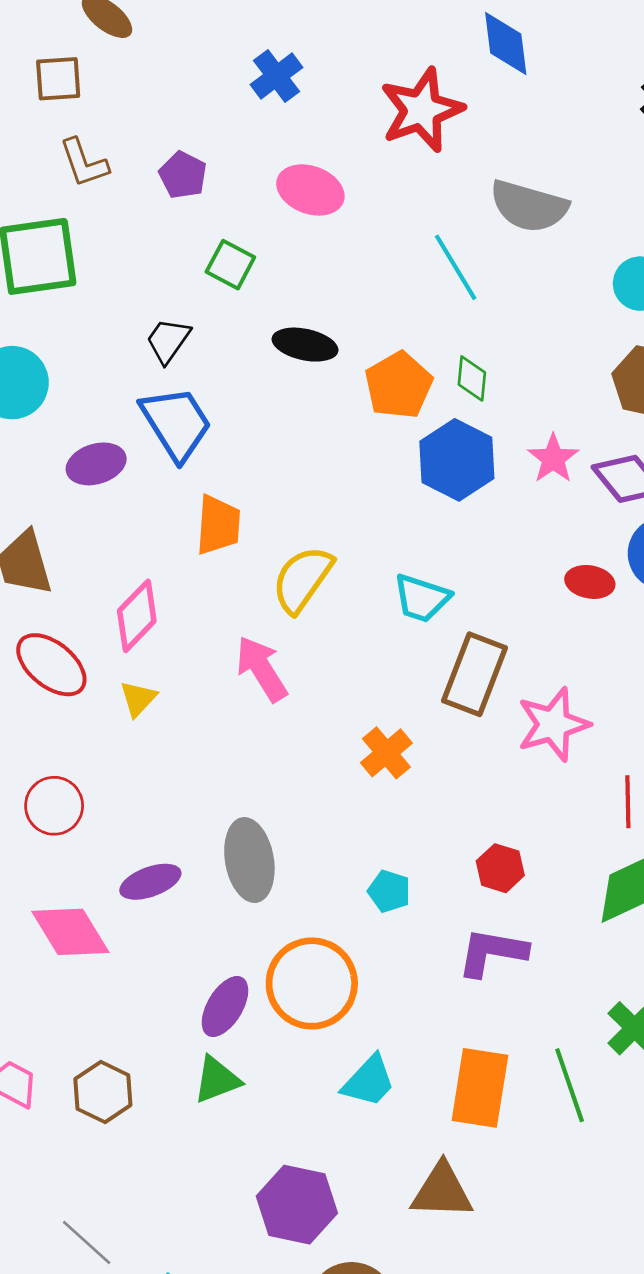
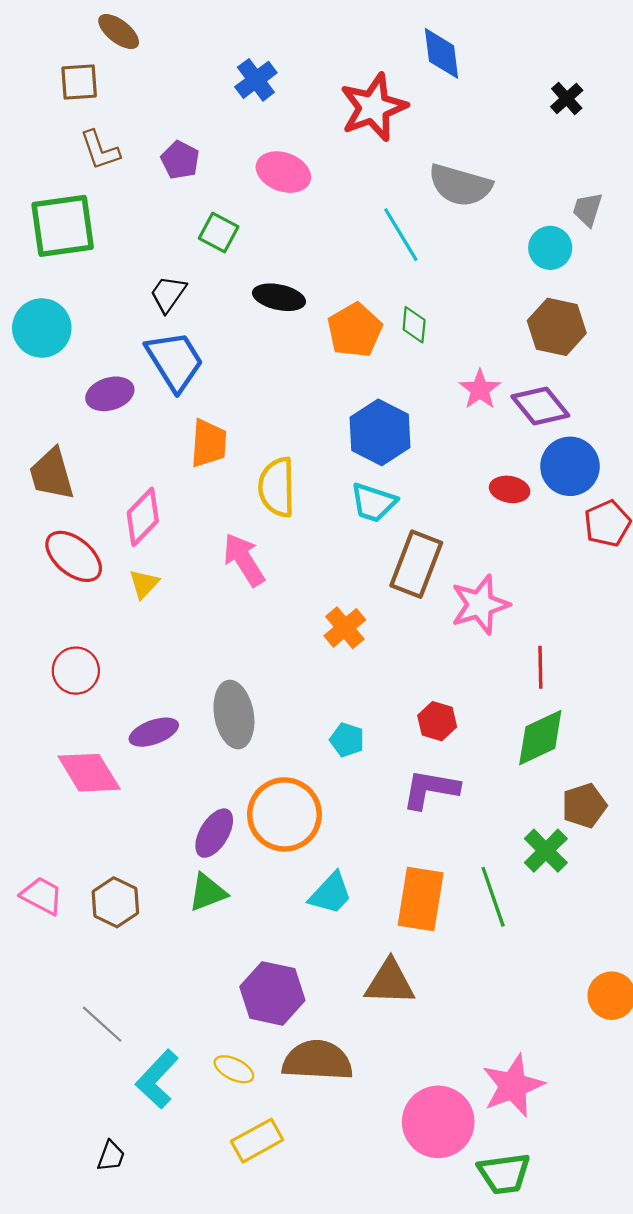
blue hexagon: (457, 460) -> (380, 432), moved
yellow semicircle: (302, 579) -> (277, 487), turned -36

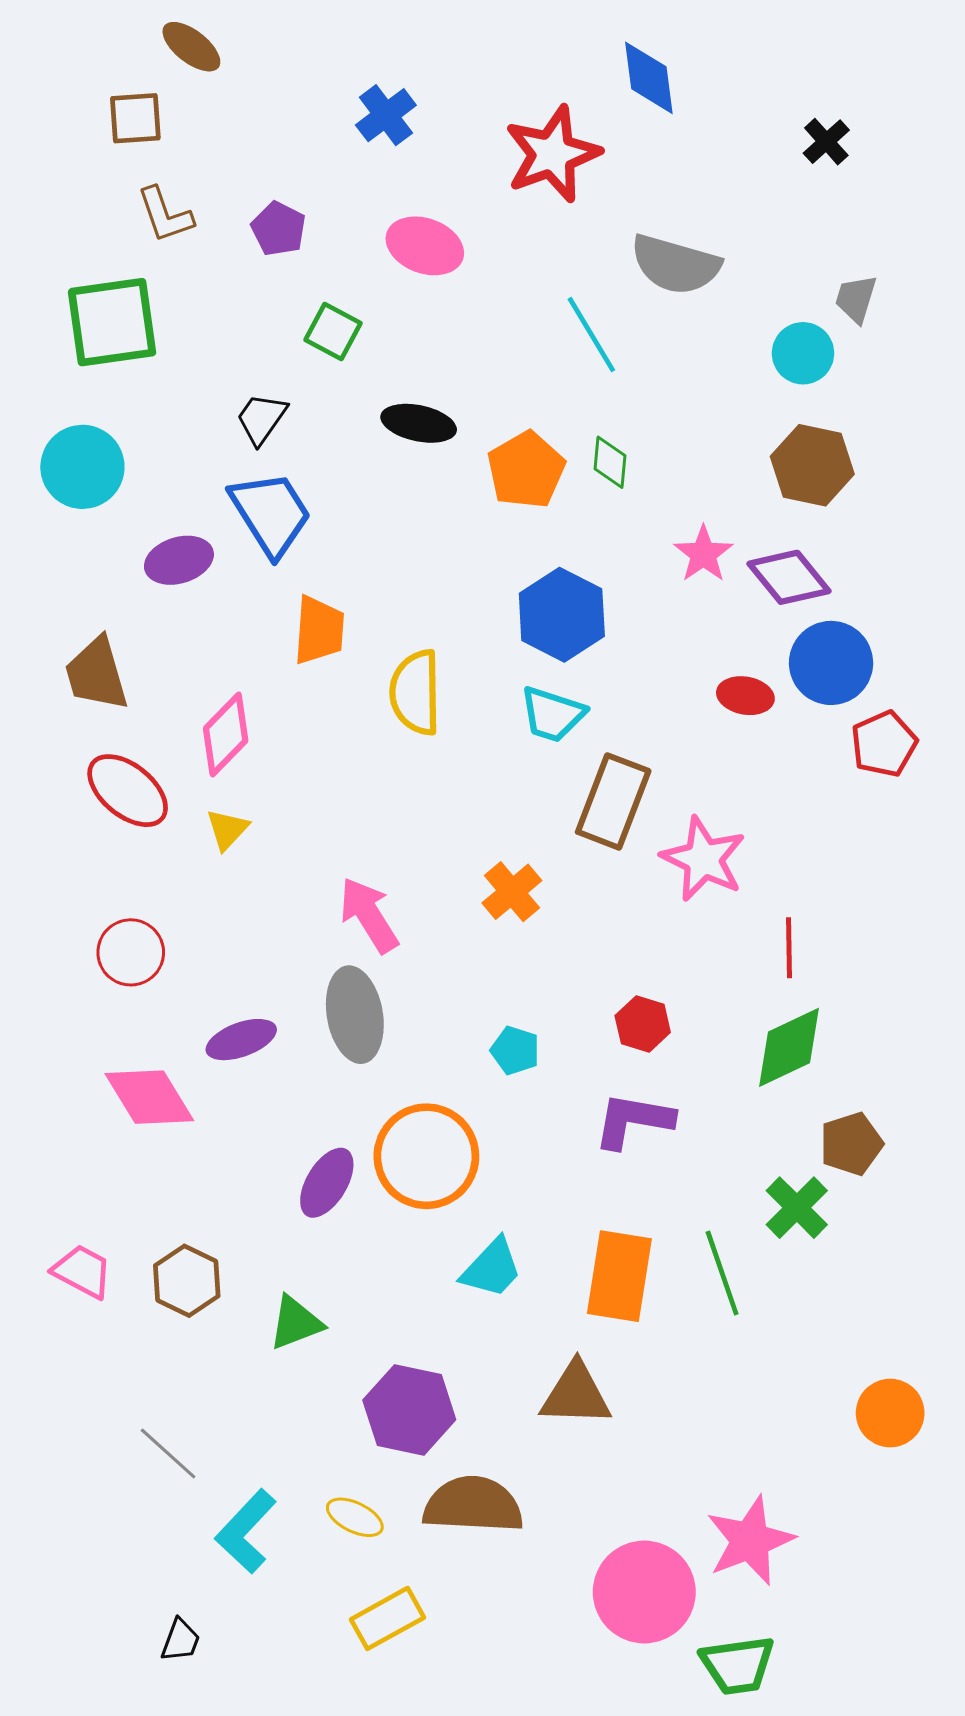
pink arrow: (244, 560) -> (369, 915), moved
pink star: (480, 605) -> (703, 859), turned -30
green triangle: (208, 892) -> (296, 1323), moved

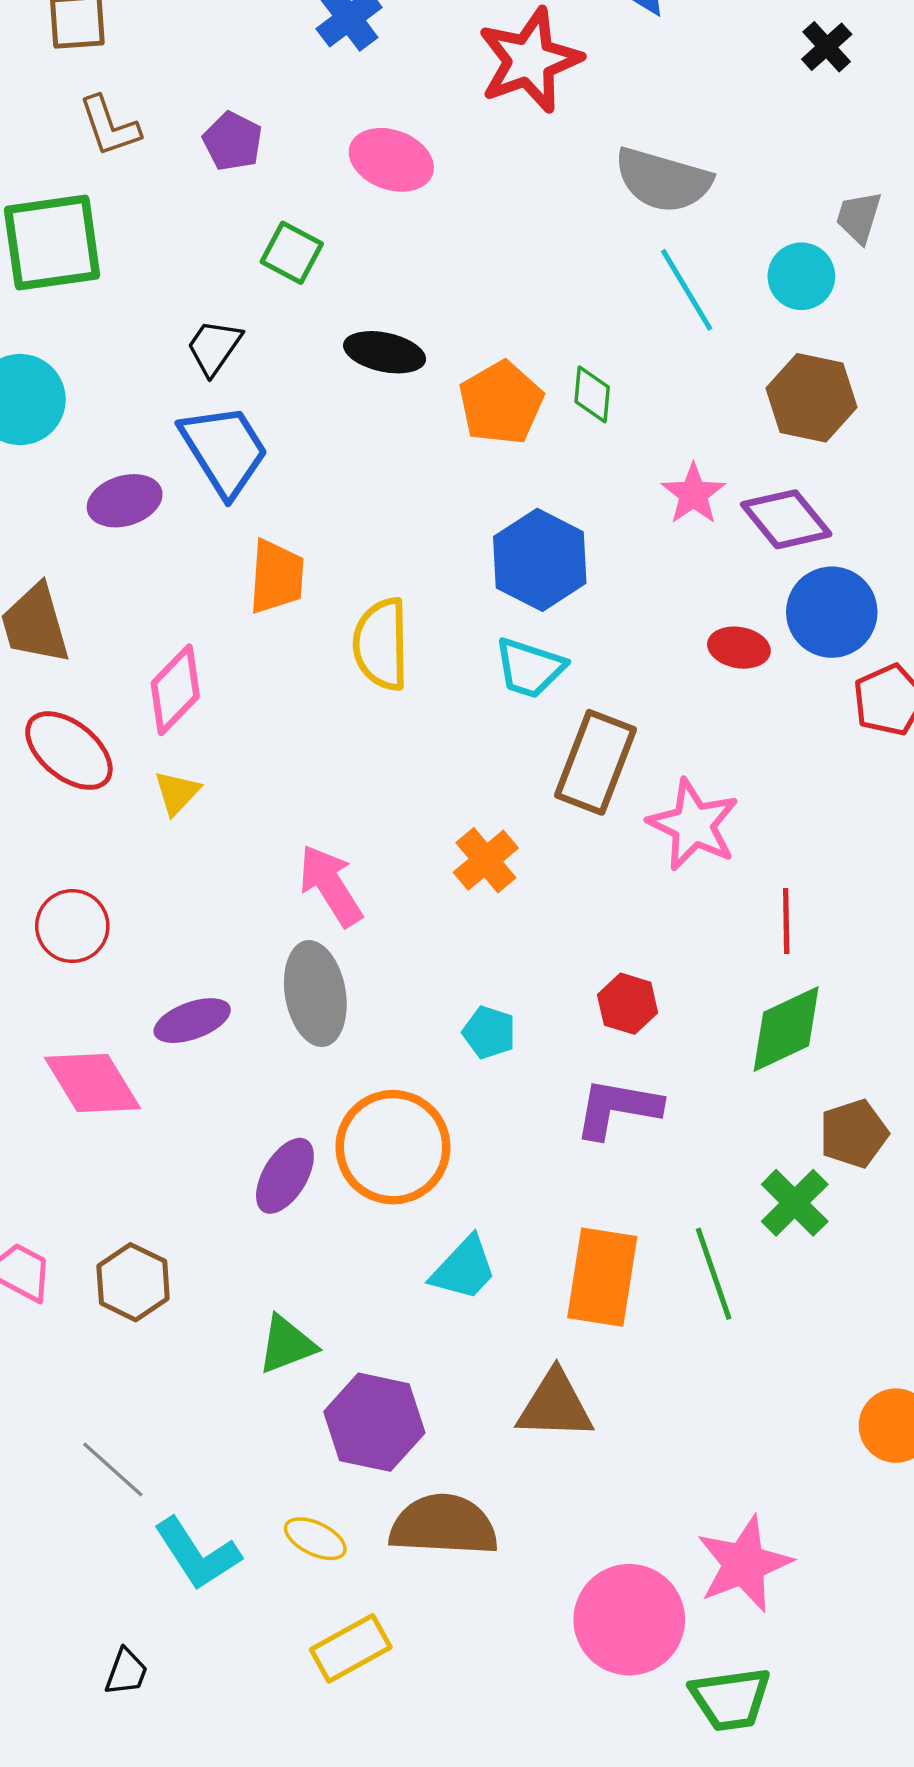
cyan line: (591, 335) -> (687, 290), moved
green triangle: (296, 1323) -> (287, 1345), moved
cyan L-shape: (246, 1531) -> (197, 1554), turned -76

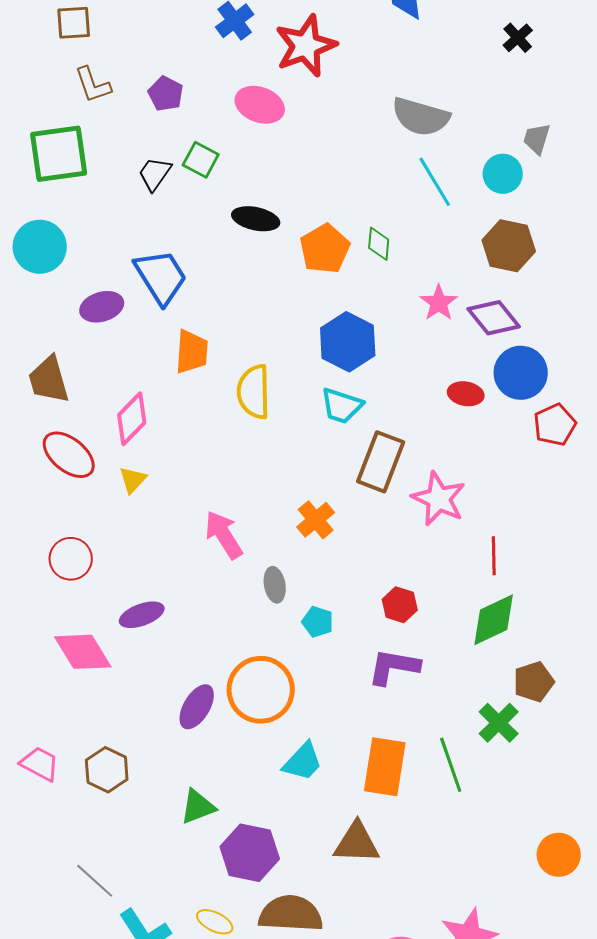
red star: (530, 60) -> (306, 46), moved
black trapezoid: (214, 347) -> (155, 174), moved
gray ellipse: (315, 994) -> (275, 585), moved, size x0.6

